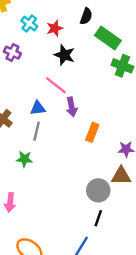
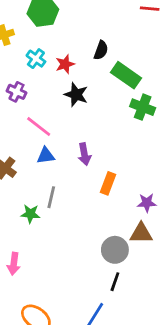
pink line: (56, 85) -> (39, 126), moved
gray line: (37, 131) -> (51, 197), moved

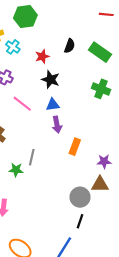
cyan cross: (36, 59) -> (13, 47), moved
green rectangle: (126, 75) -> (100, 52), moved
blue triangle: (46, 156) -> (53, 105), moved

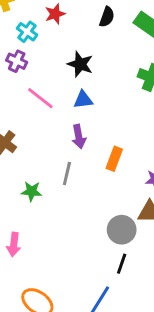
cyan cross: (13, 47) -> (27, 32), moved
red star: (42, 56) -> (55, 14), moved
purple arrow: (57, 125) -> (79, 137), moved
gray line: (32, 157) -> (67, 174), moved

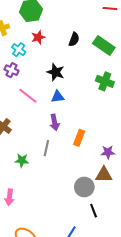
black line: (122, 264) -> (94, 211), moved, turned -40

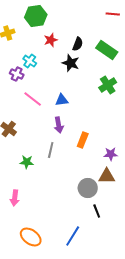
red star: (38, 37) -> (51, 40), moved
cyan cross: (19, 50) -> (30, 61), moved
black star: (56, 72) -> (71, 63), moved
green cross: (105, 81) -> (108, 85), turned 36

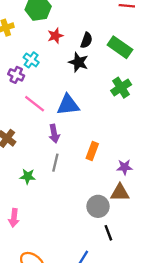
blue triangle: (62, 100) -> (68, 105), size x1.5
purple arrow: (59, 125) -> (54, 134), moved

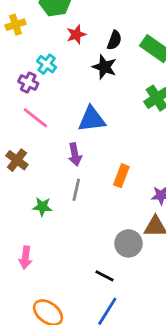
pink line: (35, 104) -> (35, 118), moved
black line: (108, 233) -> (104, 276), moved, turned -42

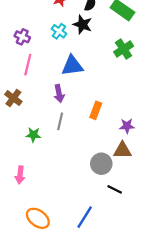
cyan cross: (47, 64) -> (59, 31), moved
pink line: (35, 118) -> (28, 65), turned 65
black line: (104, 276) -> (115, 189), moved

